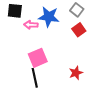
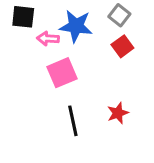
pink square: (38, 58) -> (62, 73), moved
black line: (35, 78) -> (73, 121), moved

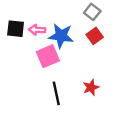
black square: (23, 17) -> (16, 29), moved
blue star: (76, 26) -> (61, 36), moved

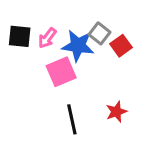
gray square: (92, 12) -> (99, 33), moved
pink arrow: (37, 30) -> (47, 38), turned -56

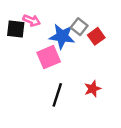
pink arrow: (47, 38) -> (32, 20), moved, turned -105
black line: (72, 119) -> (57, 95), turned 30

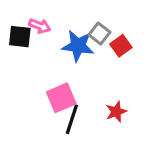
pink square: (49, 57) -> (61, 98), moved

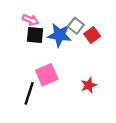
black square: (20, 37) -> (35, 35), moved
black line: (72, 119) -> (29, 93), moved

